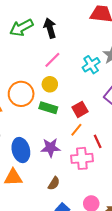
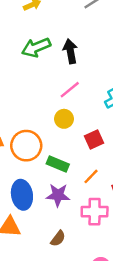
orange circle: (21, 94) -> (26, 146), moved
green rectangle: (48, 108) -> (58, 164), moved
red square: (80, 109) -> (94, 140), moved

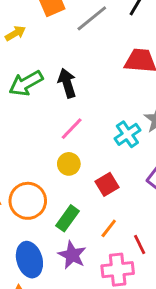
green rectangle: (58, 164) -> (68, 218), turned -70
purple star: (58, 195) -> (72, 255), turned 30

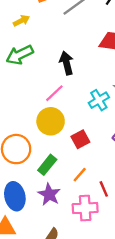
yellow arrow: (15, 33) -> (21, 21), moved
black arrow: (67, 83) -> (66, 63), moved
yellow circle: (69, 164) -> (51, 121), size x1.5

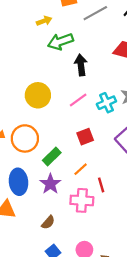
green arrow: (20, 55) -> (60, 41), moved
pink line: (54, 93) -> (78, 100), moved
yellow circle: (51, 121) -> (38, 95), moved

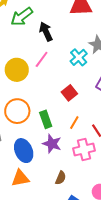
pink line: (78, 100) -> (42, 59), moved
green rectangle: (52, 156) -> (46, 119), turned -48

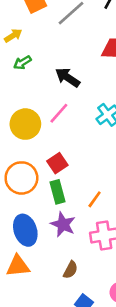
green arrow: (22, 17) -> (22, 63), moved, size x0.6
black arrow: (46, 32) -> (68, 77), turned -36
red square: (69, 93) -> (57, 163), moved

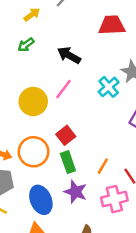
yellow arrow: (13, 36) -> (32, 15), moved

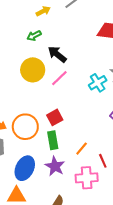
black arrow: (69, 55) -> (57, 54), moved
yellow circle: (33, 101) -> (33, 70), moved
blue ellipse: (41, 200) -> (25, 168), turned 40

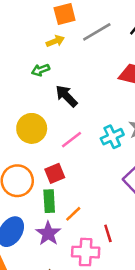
yellow circle: (33, 70) -> (32, 128), moved
pink line: (59, 78) -> (71, 140), moved
orange line: (82, 149) -> (73, 214), moved

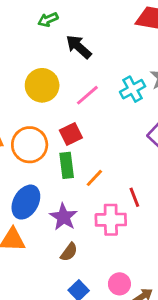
purple star: (48, 233) -> (63, 217), moved

